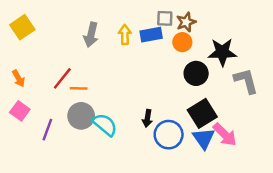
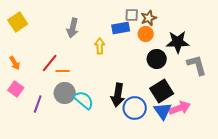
yellow arrow: (125, 35) -> (100, 46), moved
black arrow: (147, 118) -> (118, 95), size x1.6
pink arrow: (225, 135) -> (180, 108), turned -65

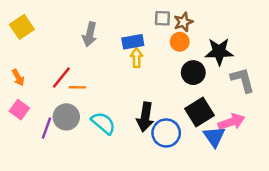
blue rectangle: (121, 28) -> (133, 42), moved
yellow arrow: (100, 46) -> (137, 58), moved
gray circle: (65, 93) -> (66, 117), moved
pink arrow: (180, 108) -> (231, 122), moved
blue triangle: (163, 111) -> (214, 137), moved

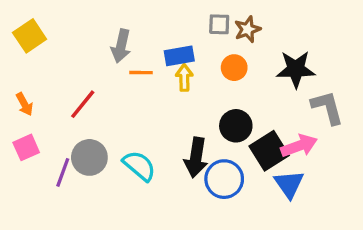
orange circle: (180, 42) -> (234, 68), moved
black circle: (193, 73) -> (236, 126), moved
orange line: (77, 87) -> (141, 73), moved
pink square: (19, 110) -> (26, 147), turned 30
pink arrow: (231, 122) -> (299, 146), moved

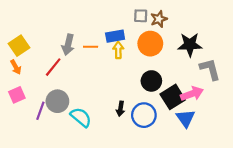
yellow square: (30, 36) -> (19, 46), moved
gray arrow: (121, 46) -> (68, 45), moved
orange circle: (234, 68) -> (150, 44), size x1.5
black arrow: (196, 157) -> (120, 109), moved, size x0.6
cyan semicircle: (139, 166) -> (81, 117), moved

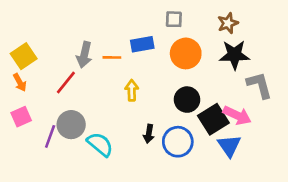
brown star: (159, 19) -> (228, 23), moved
yellow arrow: (118, 50) -> (132, 90), moved
pink arrow: (192, 94) -> (237, 115), turned 45

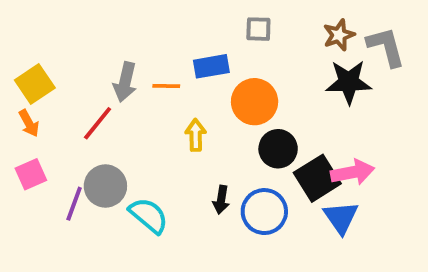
orange circle: (186, 53) -> (255, 102), moved
gray L-shape: (259, 85) -> (386, 47), moved
pink arrow: (237, 115) -> (353, 172), turned -36

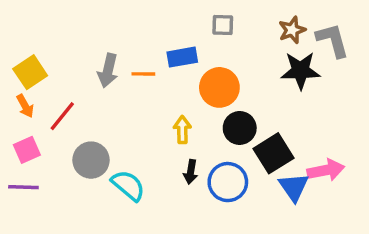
red line: (98, 123) -> (62, 116), moved
yellow arrow: (196, 135) -> (182, 130), moved
pink arrow: (353, 172) -> (326, 170), moved
purple line: (74, 204) -> (23, 187), moved, turned 72

